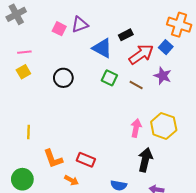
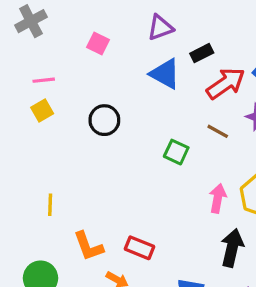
purple triangle: (80, 25) -> (160, 28), moved
green square: (109, 78) -> (176, 152), moved

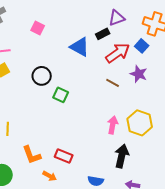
purple triangle: (160, 28) -> (117, 18), moved
green square: (176, 152) -> (61, 95), moved

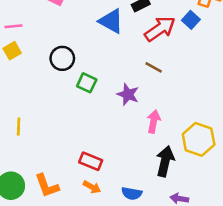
purple star: (139, 74) -> (128, 94), moved
yellow hexagon: (140, 123) -> (199, 139), moved
orange L-shape: (32, 155) -> (47, 186), moved
orange arrow: (50, 176) -> (92, 187), moved

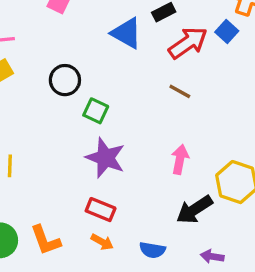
purple star: (128, 94) -> (105, 158), moved, size x1.4
black arrow: (165, 161) -> (194, 210), turned -136

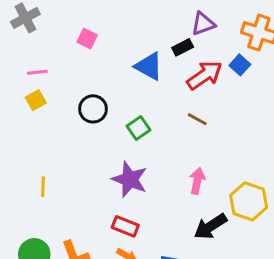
green square: (96, 111) -> (139, 128), moved, turned 30

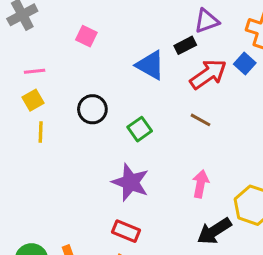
yellow line: (43, 187) -> (41, 132), moved

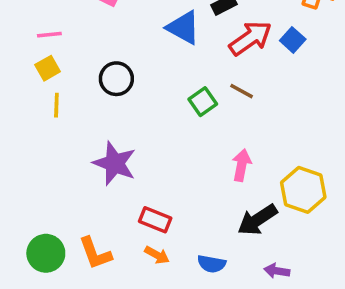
blue square: (245, 64) -> (293, 40), moved
green square: (140, 129) -> (203, 102), moved
purple star: (130, 182) -> (115, 163), moved

